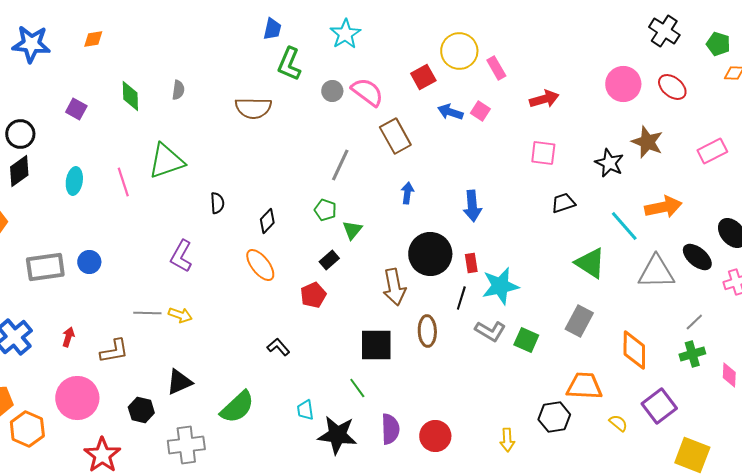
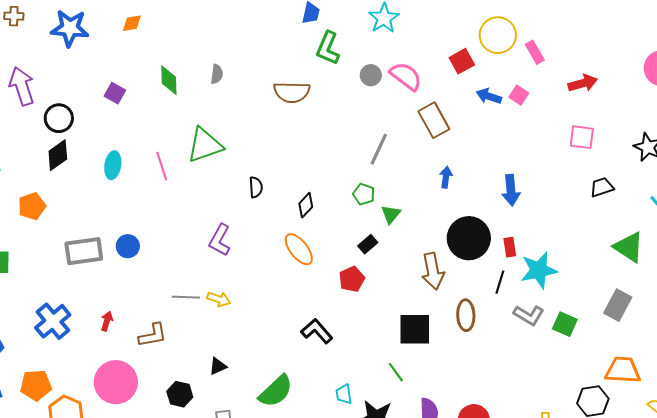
black L-shape: (278, 347) -> (317, 331), size x1.4
black triangle: (179, 382) -> (218, 366), size x0.7

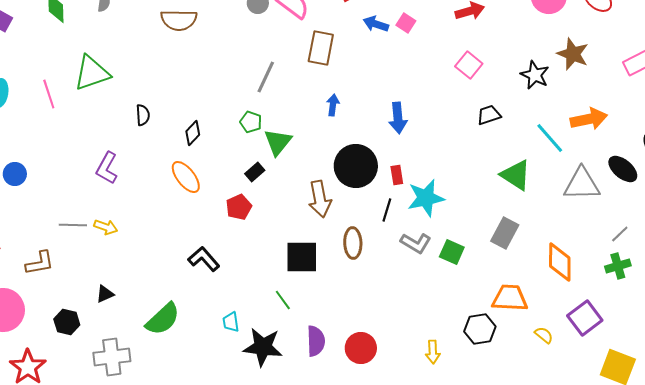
brown rectangle: (434, 120) -> (321, 48), turned 40
pink square: (582, 137) -> (469, 65), turned 32
green triangle: (391, 214) -> (278, 142), size x1.4

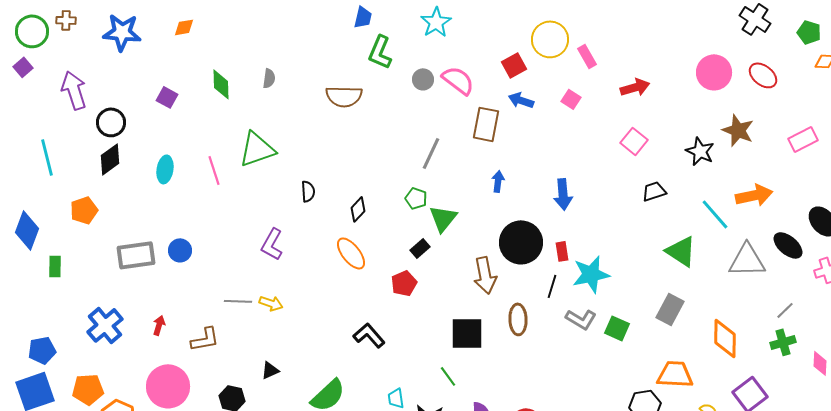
blue arrow: (376, 24) -> (521, 100), moved

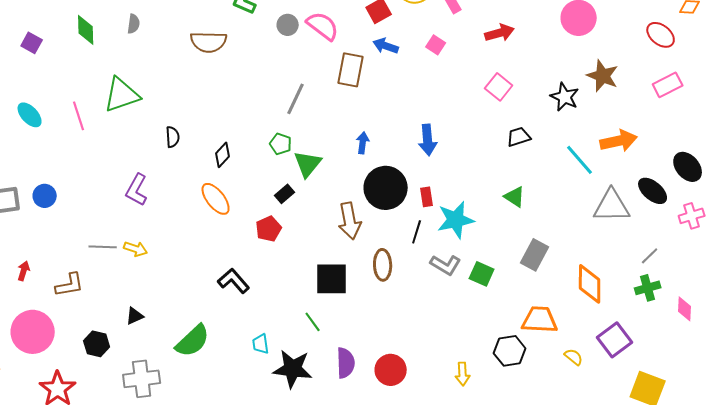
red ellipse: (763, 75) -> (661, 35), moved
cyan ellipse: (165, 169) -> (30, 115), turned -52
blue arrow: (498, 181) -> (363, 143), moved
green triangle: (681, 251) -> (515, 197), moved, size x0.7

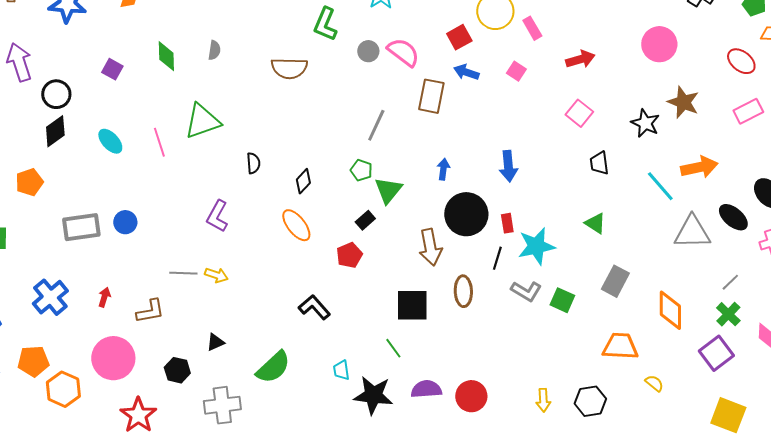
black trapezoid: (519, 137) -> (599, 163), turned -80
green cross: (648, 288) -> (728, 314), turned -30
purple square: (615, 340) -> (716, 353), moved
black hexagon: (510, 351) -> (590, 401), moved
purple semicircle: (346, 363) -> (426, 389), turned -92

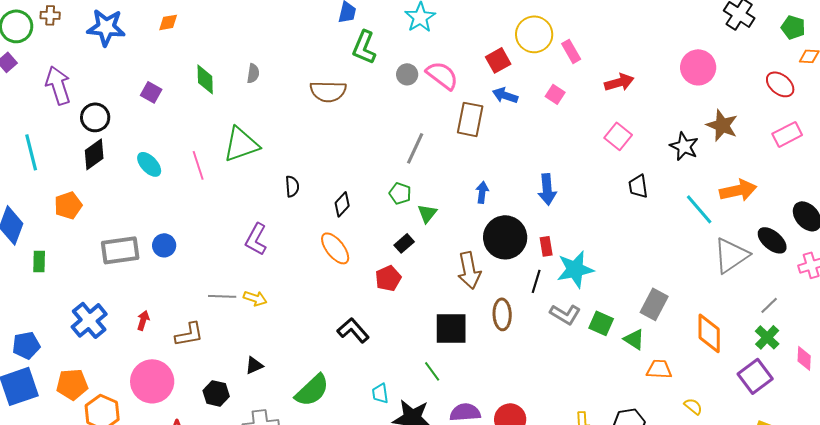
green triangle: (388, 190) -> (427, 213), size x0.7
green triangle: (595, 223) -> (634, 339), moved
gray triangle: (692, 232) -> (731, 255), turned -33
orange trapezoid: (620, 346) -> (659, 369), size x0.7

